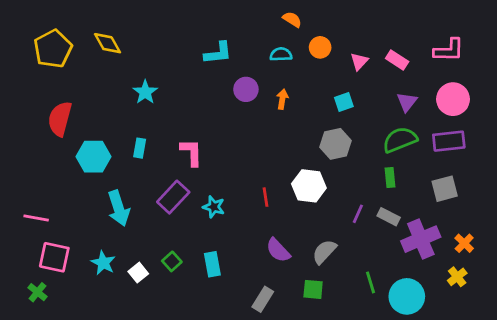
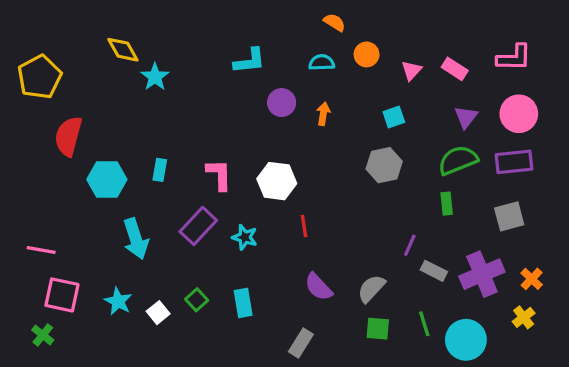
yellow pentagon: (53, 49) -> (40, 77), moved
cyan star: (145, 92) -> (155, 77), moved
white hexagon: (309, 186) -> (277, 181), moved
gray rectangle: (389, 217) -> (434, 271), moved
green square: (313, 289) -> (378, 329), moved

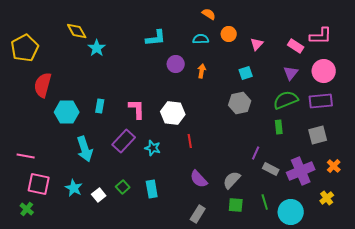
pink rectangle: (455, 69) -> (296, 46), moved
orange cross: (532, 279) -> (334, 166), moved
gray rectangle: (301, 343) -> (198, 214), moved

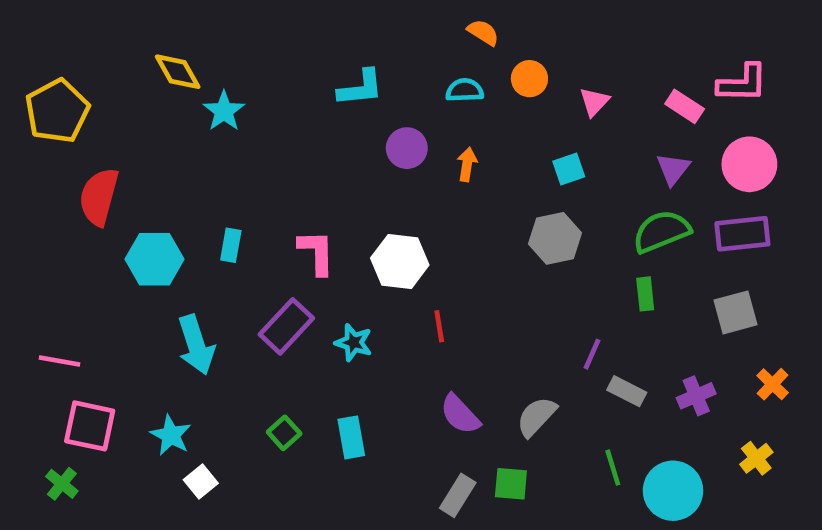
purple cross: (301, 171) -> (696, 396), size x0.6
white square: (99, 195) -> (201, 481), moved
green square: (236, 205) -> (511, 484), moved

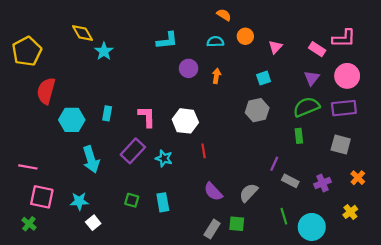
gray square: (736, 312) -> (341, 144), turned 30
green square: (284, 433) -> (132, 200), turned -32
cyan star: (171, 435) -> (79, 201), turned -30

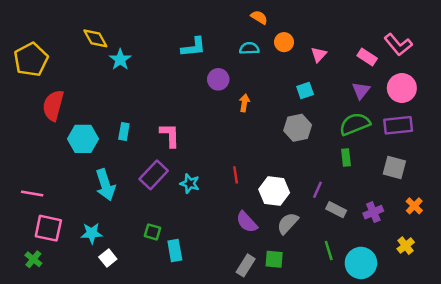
pink L-shape: (344, 38) -> (398, 45), turned 50
orange arrow: (216, 76) -> (244, 103), moved
white hexagon: (185, 121) -> (274, 191), moved
cyan rectangle: (163, 202) -> (175, 251), moved

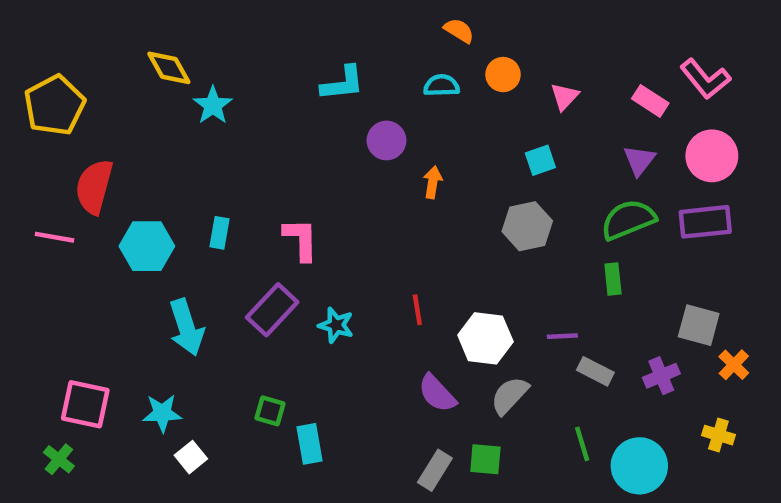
gray square: (394, 167) -> (699, 325), moved
purple line: (317, 190) -> (562, 336), turned 63
pink line: (32, 193) -> (55, 237), moved
yellow cross: (406, 246) -> (718, 435), turned -35

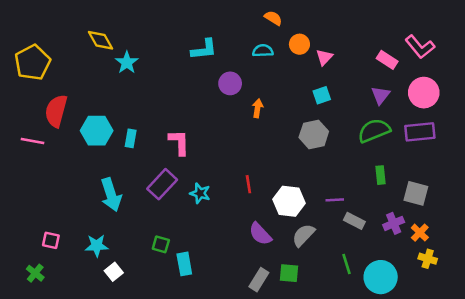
pink triangle: (565, 97) -> (324, 57), moved
cyan hexagon: (147, 246) -> (97, 131), moved
green rectangle: (613, 279) -> (381, 175), moved
orange cross: (734, 365) -> (420, 233), moved
pink square: (85, 404) -> (51, 240), size x0.6

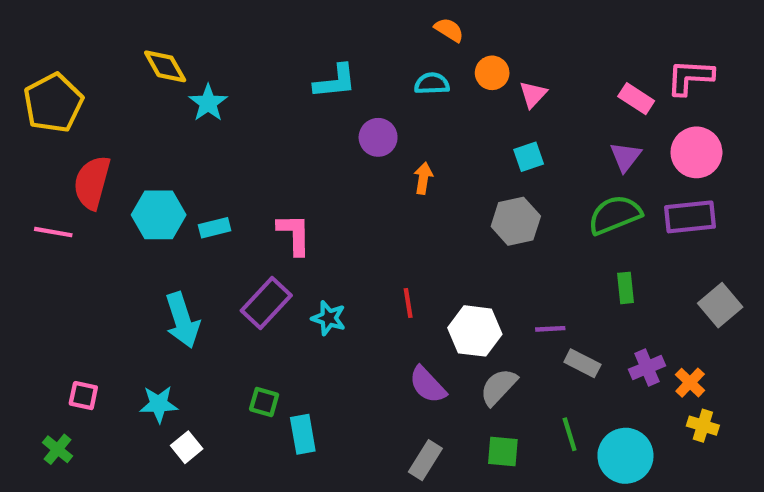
pink L-shape: (420, 47) -> (690, 77), turned 132
cyan rectangle: (131, 138) -> (215, 228), turned 66
gray square: (416, 193) -> (720, 305), moved, turned 35
green square: (289, 273) -> (503, 451), moved

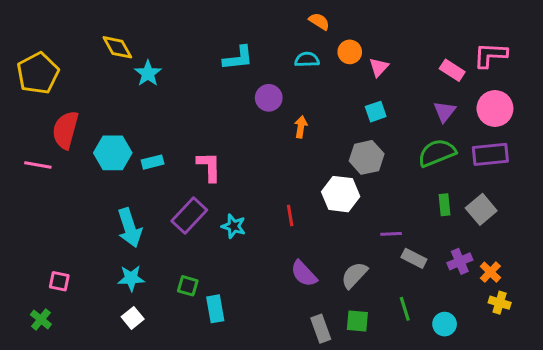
gray square: (720, 305) -> (481, 209), moved
white hexagon: (475, 331) -> (341, 194), moved
cyan star: (159, 404) -> (131, 278), moved
cyan circle: (625, 456) -> (445, 324), size x0.6
gray rectangle: (425, 460) -> (321, 329), moved, turned -52

